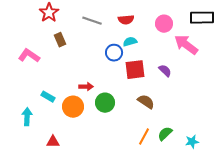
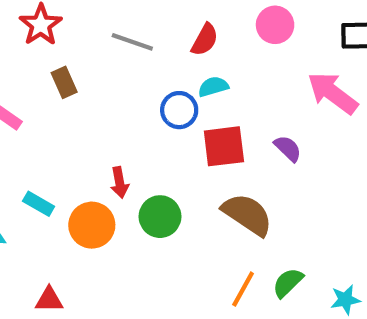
red semicircle: (126, 20) -> (205, 40), turned -56
pink circle: (164, 24) -> (275, 25), moved
red arrow: (86, 87) -> (120, 182), turned 80
brown semicircle: (146, 102) -> (247, 214), size x1.4

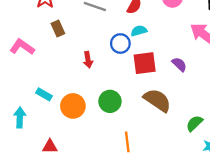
red arrow: (120, 182) -> (88, 60), moved
green semicircle: (288, 283) -> (194, 123), moved
orange line: (243, 289) -> (127, 142), moved, turned -36

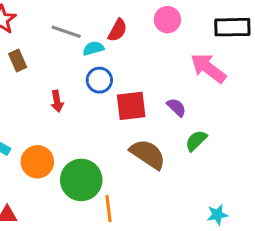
cyan semicircle: (139, 31) -> (93, 48), moved
green circle: (110, 101) -> (81, 180), moved, size x1.4
green semicircle: (194, 123) -> (196, 141), moved

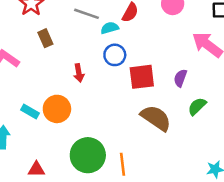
purple semicircle: (176, 107) -> (180, 78), turned -114
orange circle: (37, 162) -> (57, 109), moved
green circle: (81, 180) -> (88, 155), moved

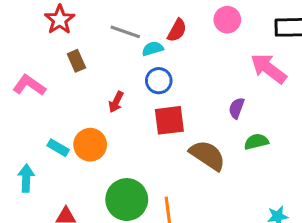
red arrow: (79, 73) -> (116, 102), turned 36
red square: (142, 77) -> (169, 120), moved
green semicircle: (197, 106) -> (256, 142), turned 30

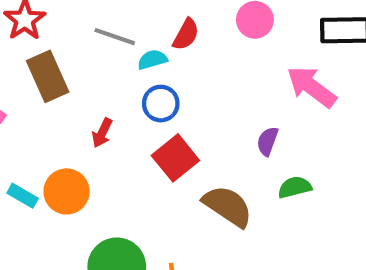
brown rectangle: (76, 61) -> (48, 76), size x1.6
red square: (169, 120) -> (175, 158), turned -32

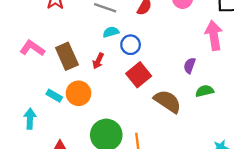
cyan semicircle: (152, 60) -> (111, 32), moved
brown rectangle: (48, 76) -> (67, 56), moved
pink arrow: (311, 87) -> (214, 35), turned 44

